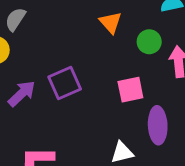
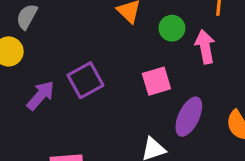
purple ellipse: (158, 125) -> (189, 117), turned 33

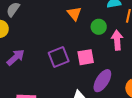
purple square: (85, 80) -> (59, 57), moved

